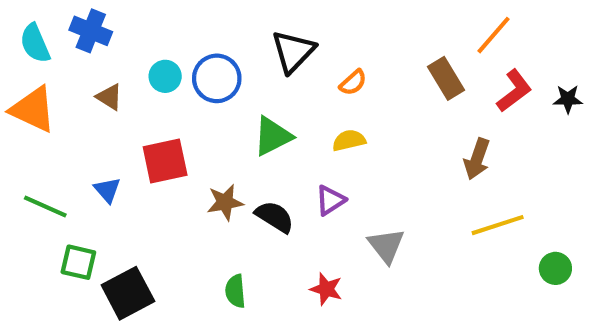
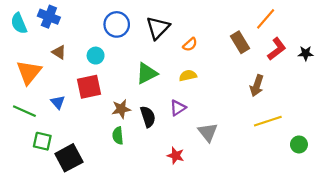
cyan circle: (165, 76) -> (96, 56), moved
blue circle: (217, 78) -> (117, 24), moved
orange triangle: (33, 109) -> (29, 72), moved, turned 44
black semicircle: (275, 217) -> (148, 117), turned 40
green semicircle: (235, 291) -> (118, 136), moved

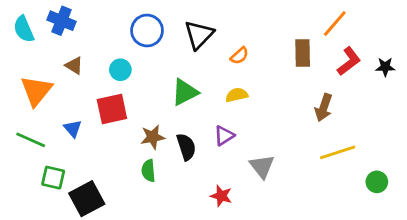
brown rectangle: (240, 42) -> (303, 53), turned 30

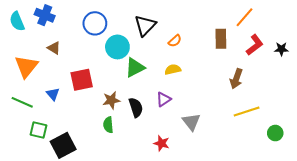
blue circle: (147, 30) -> (95, 23), moved
cyan circle: (120, 70) -> (117, 47), moved, size x1.5

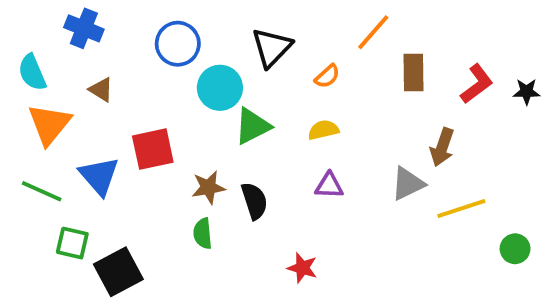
orange line: (244, 17) -> (373, 32), moved
cyan semicircle: (17, 21) -> (32, 72), moved
blue triangle: (53, 94) -> (99, 176), size x1.6
purple triangle: (164, 99) -> (329, 186), moved, turned 35
gray triangle: (191, 122) -> (408, 184), moved, turned 42

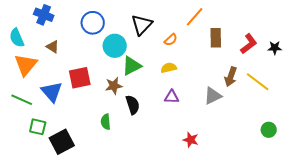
brown star: (208, 187) -> (114, 86), moved
yellow line: (461, 209) -> (258, 82), moved, turned 55
red star: (302, 268) -> (191, 140), moved

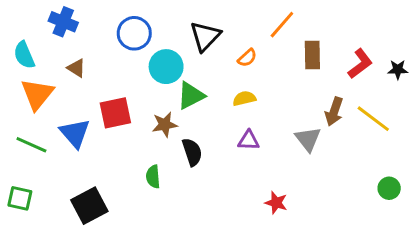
gray triangle: (213, 96) -> (308, 139), turned -42
green square: (38, 127) -> (20, 198), moved

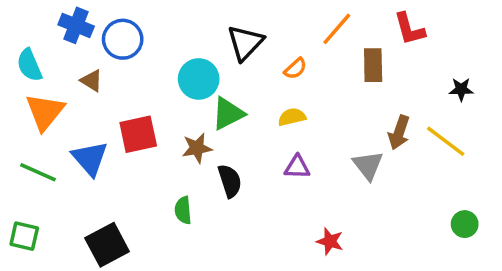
blue circle: (134, 33) -> (123, 39), moved
red L-shape: (360, 64) -> (409, 29), moved, turned 112
black star: (398, 70) -> (461, 89), moved

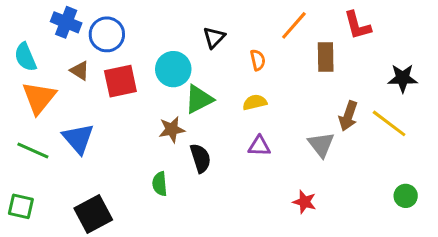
black triangle: (245, 43) -> (214, 37), size x0.7
orange semicircle: (295, 69) -> (258, 60), turned -60
black star: (461, 89) -> (403, 78), size x1.4
red square: (138, 134) -> (120, 81), moved
red star: (330, 241) -> (305, 202), moved

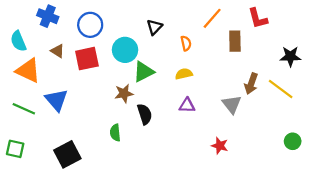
blue circle: (107, 34) -> (90, 25), moved
orange triangle: (39, 98) -> (28, 71), turned -44

